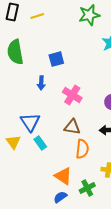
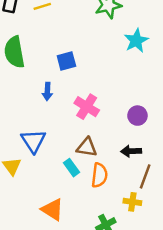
cyan rectangle: (40, 143) -> (71, 168), moved
orange triangle: (63, 176) -> (52, 210), moved

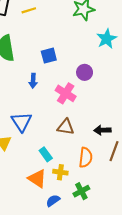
purple circle: (137, 116) -> (85, 72), moved
cyan rectangle: (71, 168) -> (46, 154), moved
orange semicircle: (99, 175) -> (86, 158), moved
yellow cross: (132, 202) -> (60, 172), moved

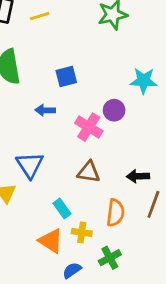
cyan star: (107, 39) -> (144, 81), moved, turned 30
purple circle: (85, 72) -> (114, 110), moved
blue arrow: (33, 81) -> (45, 110), turned 88

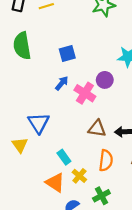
blue arrow: (45, 110) -> (62, 83), moved, turned 128
brown triangle: (89, 172) -> (97, 128), moved
yellow cross: (82, 232) -> (79, 176), turned 32

